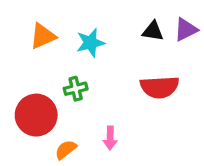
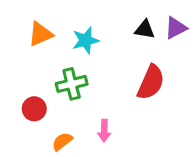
red semicircle: (159, 87) -> (151, 82), turned -63
green cross: (76, 89) -> (72, 84), size x1.4
red circle: (36, 115) -> (34, 109), size x0.6

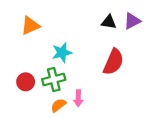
cyan star: (86, 40) -> (62, 53), moved
green cross: (72, 84) -> (54, 79), moved
orange semicircle: (62, 141) -> (58, 105), moved

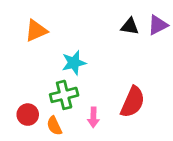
red semicircle: (113, 62) -> (133, 102), moved
red circle: (26, 82) -> (28, 115), moved
orange semicircle: (58, 105) -> (54, 126), moved, turned -77

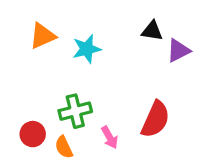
purple triangle: (158, 25) -> (178, 51), moved
cyan star: (74, 63) -> (87, 49), moved
pink arrow: (93, 117) -> (110, 137), turned -30

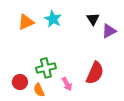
black triangle: (152, 31) -> (93, 19), turned 48
cyan star: (87, 49) -> (53, 19), moved, turned -30

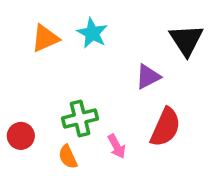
black triangle: (93, 19) -> (186, 40), moved, size x1.5
purple triangle: (109, 31) -> (148, 77), moved
red circle: (20, 82) -> (21, 136), moved

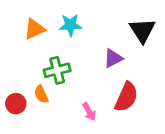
cyan star: (92, 33) -> (70, 25), turned -30
green cross: (80, 118) -> (57, 70), moved
orange semicircle: (68, 157) -> (41, 94), moved

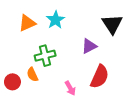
cyan star: (70, 25) -> (56, 20), turned -30

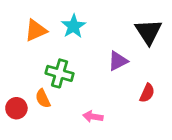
green cross: (45, 56) -> (60, 73), turned 30
red semicircle: (100, 77) -> (147, 93), moved, size x0.6
pink arrow: (70, 88) -> (93, 117), turned 128

